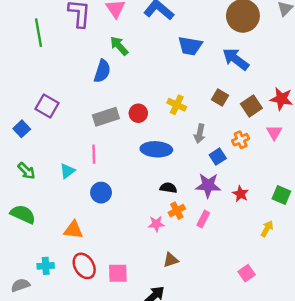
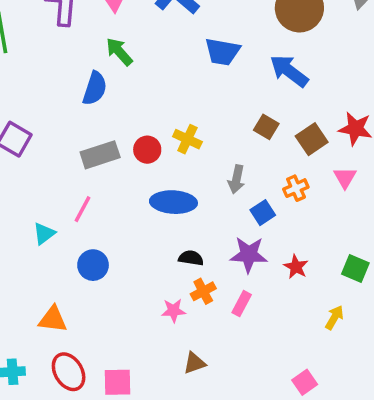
yellow cross: (177, 105) -> (187, 139), moved
pink line: (94, 154) -> (83, 209), turned 30

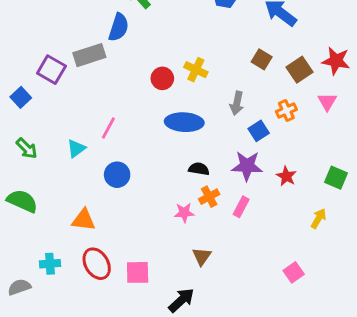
gray rectangle: (100, 155) -> (89, 55), moved
brown triangle: (194, 363) -> (202, 256), turned -36

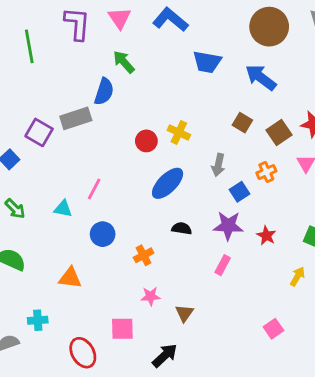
blue ellipse: (184, 122) -> (168, 183), turned -48
cyan triangle: (76, 148) -> (63, 209), turned 48
orange cross: (209, 197) -> (144, 255), moved
pink star: (184, 213) -> (151, 296), moved
red ellipse: (97, 264) -> (83, 353), moved

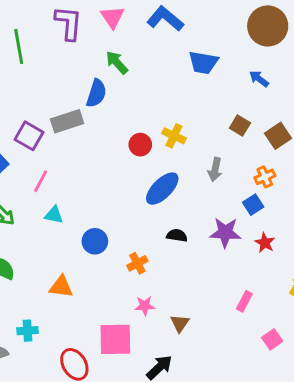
blue arrow: (261, 77) -> (259, 79), size x0.6
pink line: (94, 189) -> (41, 181), moved
blue square: (240, 192) -> (253, 205), moved
pink rectangle: (223, 265) -> (244, 301), moved
pink square: (122, 329) -> (115, 339), size x1.4

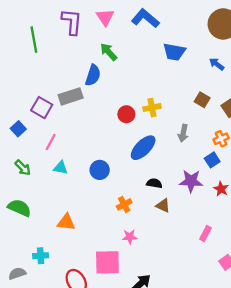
yellow cross: (174, 136) -> (152, 108), turned -36
blue circle: (95, 241) -> (100, 170), moved
brown triangle: (180, 323) -> (163, 206), moved, turned -40

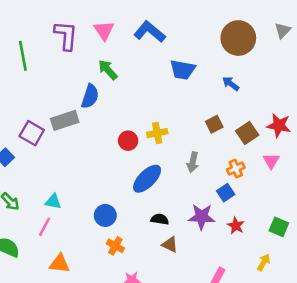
brown square: (202, 100) -> (214, 124), turned 32
pink line: (51, 142) -> (44, 227), moved
blue circle: (100, 170) -> (105, 215), moved
orange cross: (124, 204) -> (115, 246), moved, turned -32

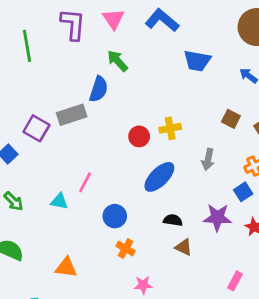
brown square: (214, 124) -> (231, 119), turned -36
pink line: (44, 227) -> (85, 182), moved

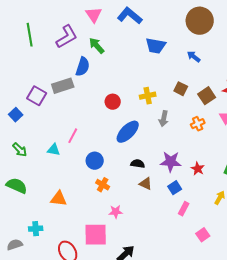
purple L-shape: (73, 24) -> (67, 37), moved, turned 55
yellow cross: (170, 128) -> (148, 96), moved
blue square: (243, 192) -> (175, 188), moved

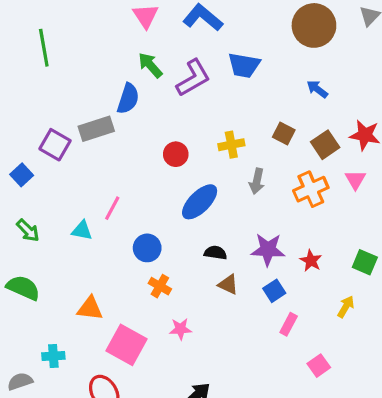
purple L-shape: (67, 37) -> (193, 78), moved
blue arrow: (194, 57) -> (317, 89), moved
orange cross: (198, 124) -> (311, 189), size x1.5
pink square: (96, 235) -> (126, 345), moved, turned 30

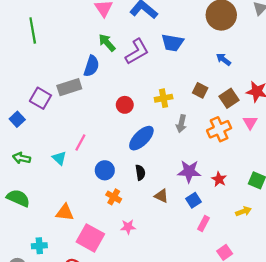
green arrow: (28, 230) -> (22, 158), turned 147
cyan triangle: (82, 230) -> (59, 158), turned 32
black semicircle: (215, 253) -> (140, 173), moved, turned 72
yellow arrow: (346, 307) -> (243, 211), turned 40

